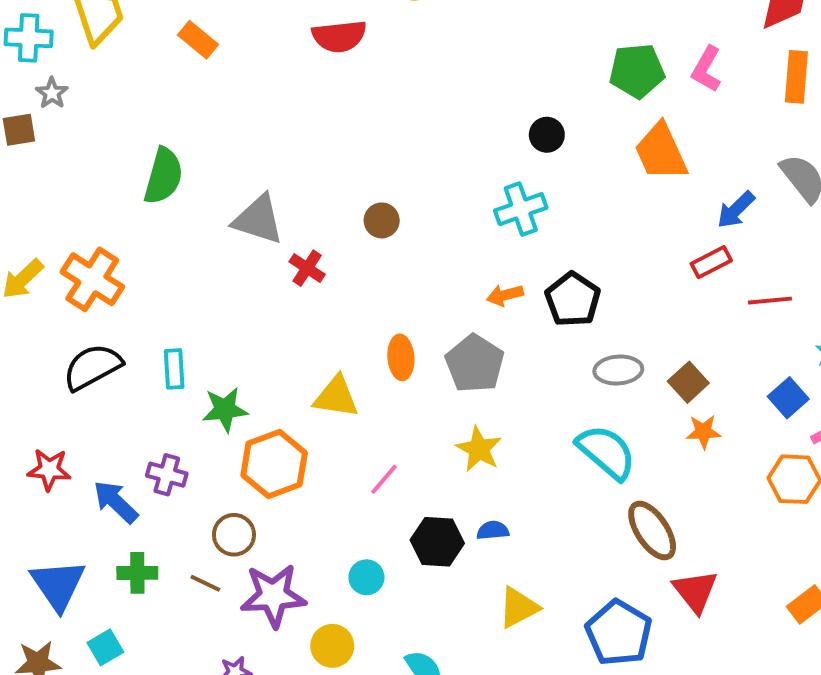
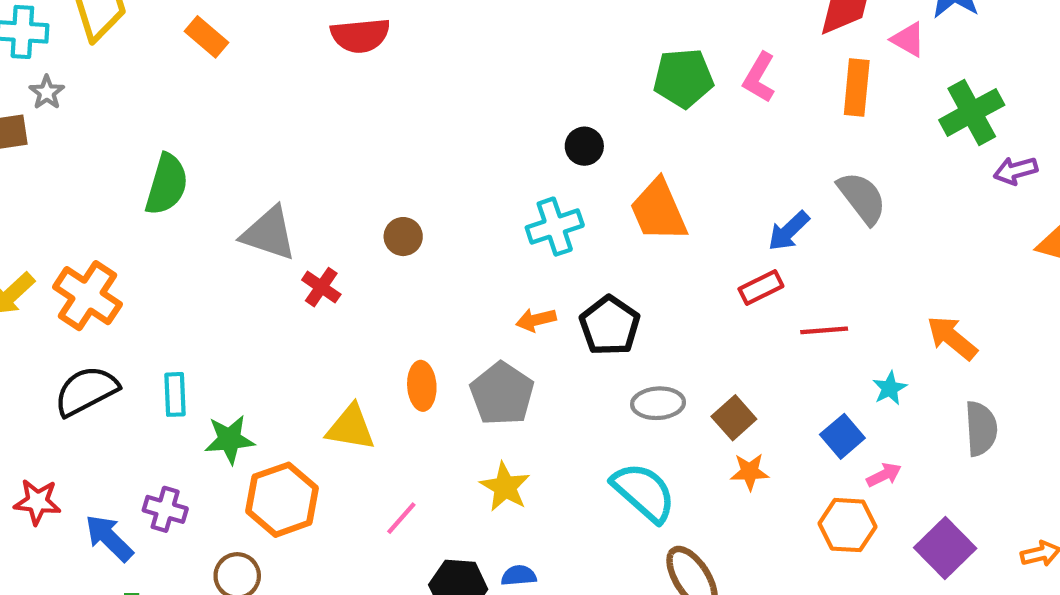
orange trapezoid: (661, 152) -> (659, 210), moved

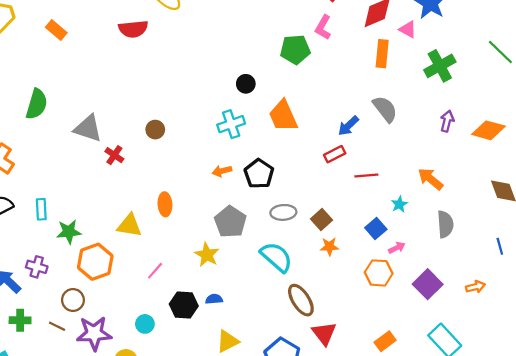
pink L-shape: (759, 77) -> (323, 27), moved
purple arrow: (1016, 171) -> (447, 121), moved, turned 120
gray pentagon: (502, 394) -> (230, 222), moved

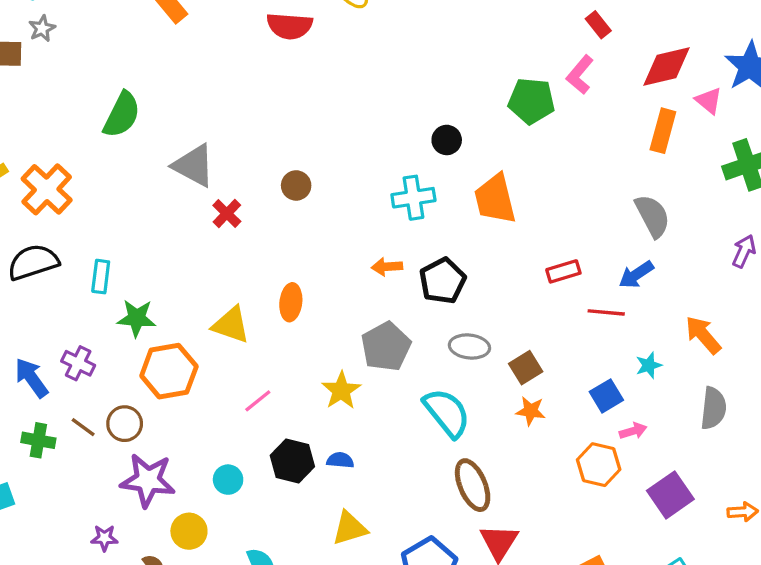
blue arrow: (348, 126) -> (636, 275), moved
brown line: (57, 326) -> (83, 427), moved

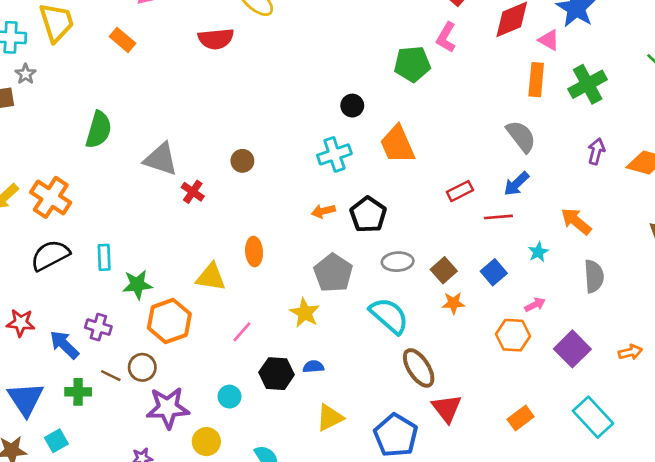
orange rectangle: (663, 131) -> (536, 80), moved
blue square: (606, 396) -> (494, 272), moved

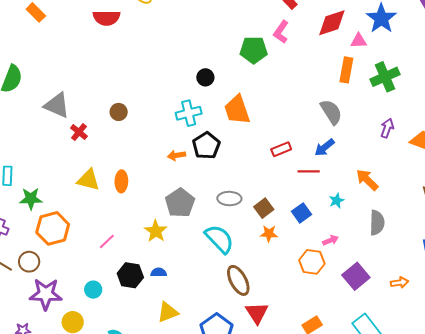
pink triangle: (549, 40) -> (359, 41), turned -36
black pentagon: (368, 215) -> (206, 146), moved
yellow triangle: (211, 277) -> (88, 180), moved

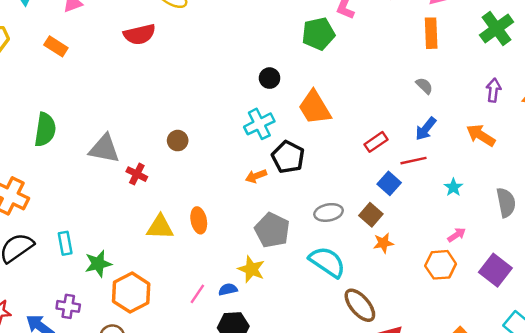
green cross: (385, 77) -> (497, 29), moved
gray semicircle: (331, 112) -> (424, 86), size x0.6
orange arrow: (367, 180) -> (481, 135), moved
blue square: (302, 213) -> (389, 183), moved
blue semicircle: (159, 272) -> (228, 289), moved

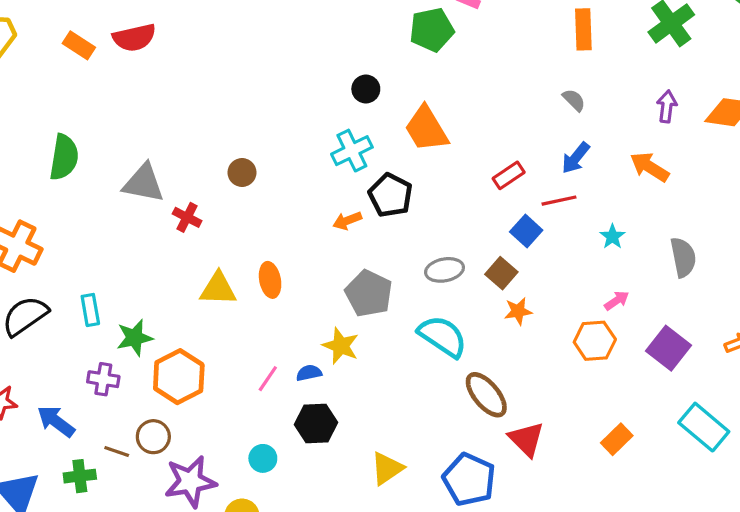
red semicircle: (140, 34) -> (134, 38), moved
purple cross: (68, 306) -> (103, 379), moved

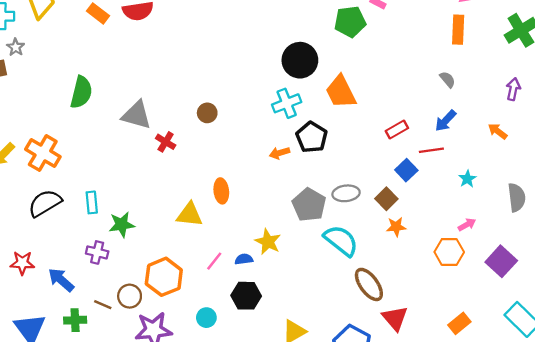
black circle: (366, 89) -> (300, 60), size x1.8
orange arrow: (649, 167) -> (498, 131), size x0.7
yellow triangle: (218, 289) -> (190, 215), moved
gray pentagon: (369, 293) -> (309, 205), moved
orange hexagon: (179, 377) -> (164, 277), moved

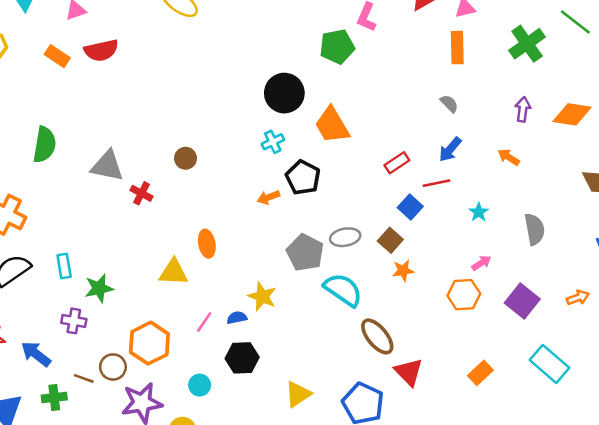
cyan cross: (287, 103) -> (273, 142), size x0.7

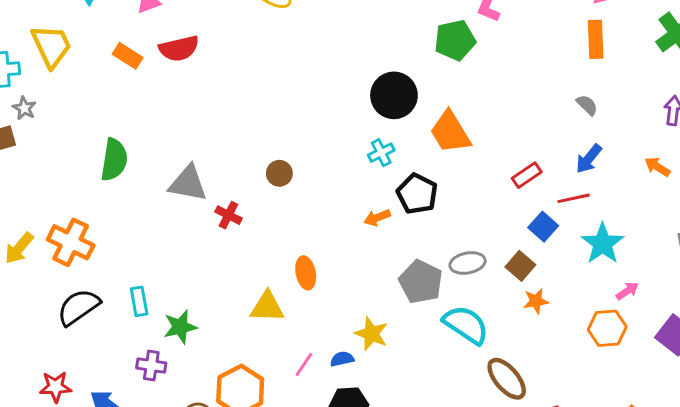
cyan star: (479, 212) -> (603, 244), moved, size x1.8

